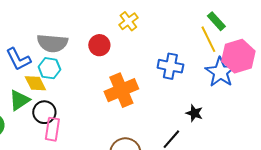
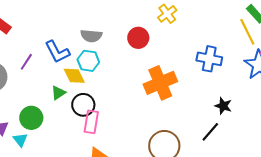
gray semicircle: (52, 43) -> (91, 36), size x0.7
green triangle: (19, 100) -> (58, 93), size x0.7
black star: (194, 113) -> (223, 106), moved

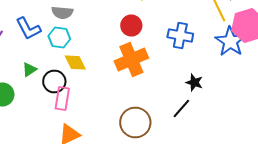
red circle: (138, 38) -> (131, 26), moved
yellow diamond: (74, 76) -> (75, 62), moved

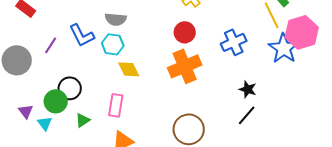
blue cross: (180, 36) -> (234, 42), turned -35
green triangle: (29, 70) -> (83, 120), moved
black circle: (54, 82) -> (70, 88), moved
black line: (181, 108) -> (247, 115), moved

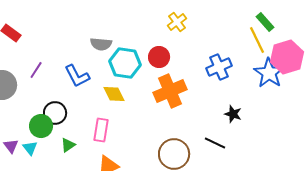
red circle: (185, 32) -> (159, 57), moved
blue L-shape: (82, 35) -> (77, 76), moved
cyan hexagon: (113, 44) -> (125, 63), moved, size x1.4
purple triangle: (26, 111) -> (11, 146), moved
black line: (247, 115) -> (215, 143), moved, turned 75

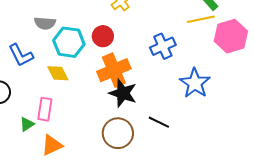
yellow line: (257, 40) -> (201, 19), turned -76
blue star: (269, 73) -> (195, 83), moved
black star: (233, 114) -> (123, 93), moved, size x1.6
green triangle: (68, 145) -> (27, 124), moved

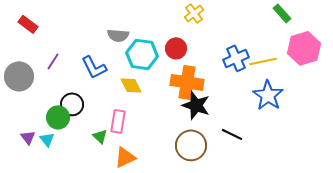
yellow line: (201, 19) -> (263, 61), moved
orange cross: (114, 70) -> (187, 82), turned 32
green triangle: (27, 124) -> (100, 136), turned -42

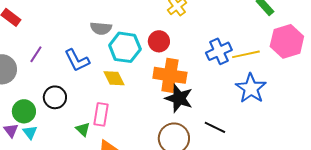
green circle: (58, 117) -> (24, 111), moved

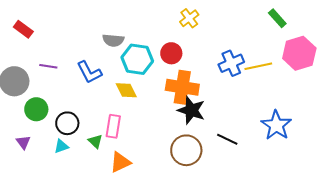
purple line: (36, 54) -> (48, 66), turned 66
blue star: (251, 88) -> (276, 125), moved
black circle: (55, 97) -> (67, 123), moved
green circle: (24, 111) -> (36, 109), moved
cyan triangle: (30, 132) -> (61, 146), moved, turned 49

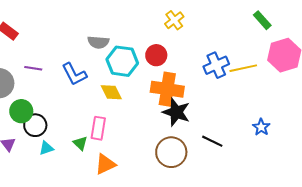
black circle: (67, 123) -> (35, 125), moved
blue star: (276, 125) -> (261, 127), size x0.6

